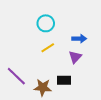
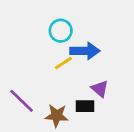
blue arrow: (79, 39) -> (85, 51), moved, size x1.5
purple triangle: (75, 57) -> (100, 89), moved, turned -32

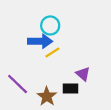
blue arrow: (85, 51) -> (40, 41), moved
brown star: (57, 116) -> (47, 96), turned 30

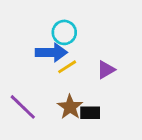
purple triangle: (83, 74) -> (106, 70), moved, turned 49
brown star: (47, 96) -> (70, 107), moved

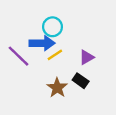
purple line: (23, 107) -> (19, 56), moved
black rectangle: (90, 113) -> (81, 81), moved, turned 35

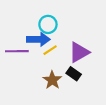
purple line: (19, 56) -> (17, 51), turned -45
purple triangle: (86, 57) -> (79, 52), size x1.5

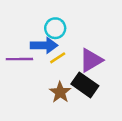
black rectangle: (74, 74) -> (85, 85), size x1.5

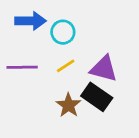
blue arrow: (44, 45) -> (30, 21), moved
purple triangle: (91, 60) -> (104, 69), turned 45

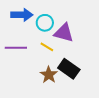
yellow line: (66, 66) -> (47, 47), turned 64
purple triangle: (104, 69) -> (64, 33), moved

